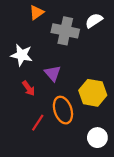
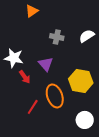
white semicircle: (94, 21) -> (87, 36), moved
gray cross: (65, 31) -> (57, 37), moved, size x0.6
white star: (22, 55) -> (14, 58), moved

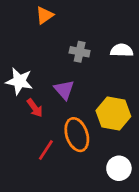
white semicircle: (87, 36) -> (122, 50), turned 35

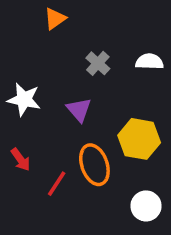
gray cross: (80, 52) -> (98, 63), turned 30
red arrow: (35, 108) -> (21, 160), moved

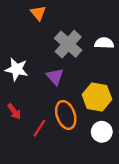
orange triangle: (55, 19) -> (38, 13), turned -35
gray cross: (98, 63) -> (68, 44), size x1.6
white circle: (146, 206) -> (102, 132), moved

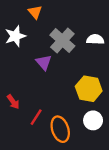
white star: (17, 69) -> (15, 36), moved, turned -30
purple triangle: (55, 77) -> (44, 62), moved
orange ellipse: (66, 115) -> (60, 129), moved

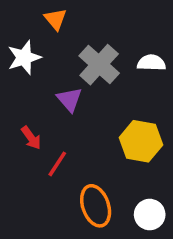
red arrow: (13, 102) -> (31, 138), moved
red line: (36, 117) -> (57, 164), moved
white circle: (93, 120) -> (150, 215), moved

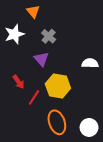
white semicircle: (151, 63) -> (90, 63), moved
gray cross: (99, 65) -> (49, 36), moved, size x0.6
yellow hexagon: (141, 141) -> (58, 86), moved

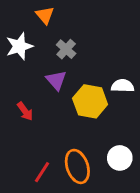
yellow hexagon: (58, 86) -> (90, 101), moved
red line: (34, 97) -> (42, 172), moved
white circle: (89, 127) -> (120, 158), moved

